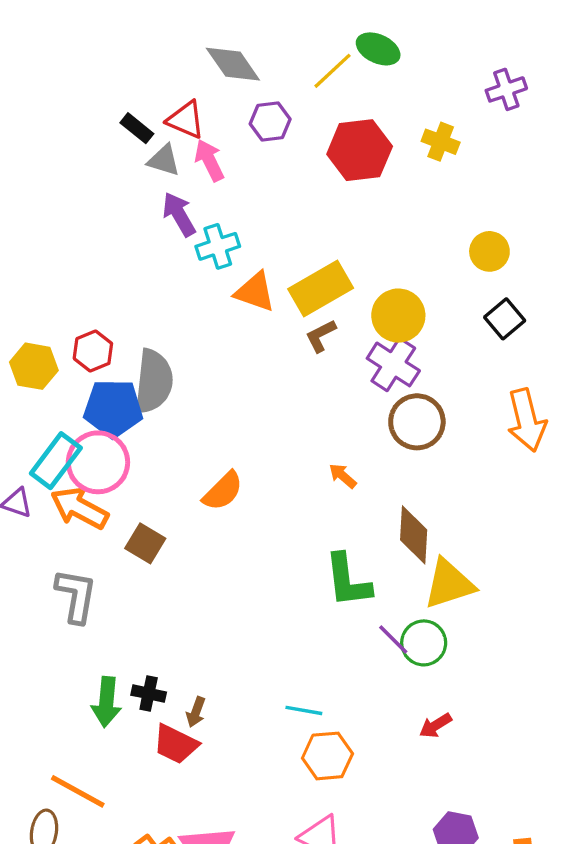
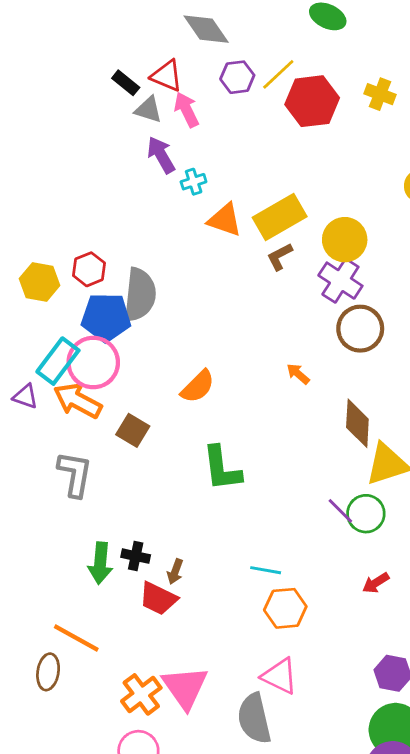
yellow line: (333, 71) -> (278, 74), moved
cyan cross: (218, 246) -> (194, 182), size x0.7
green L-shape: (348, 580) -> (222, 468), moved

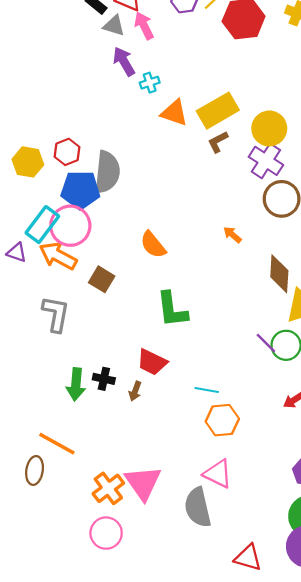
orange semicircle: (198, 387) -> (153, 245), turned 96
red trapezoid: (158, 598) -> (152, 362), moved

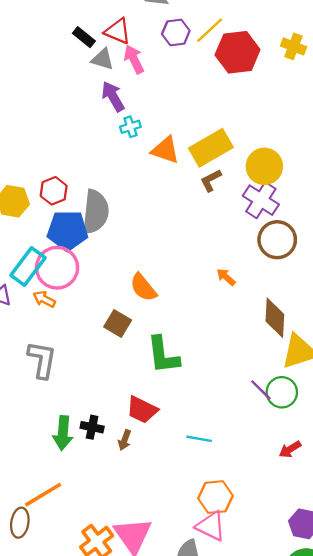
cyan cross: (150, 83) -> (130, 127), moved
orange arrow: (58, 256) -> (44, 299), size x0.6
brown square: (102, 279) -> (118, 324), moved
orange hexagon: (222, 420) -> (215, 497), moved
orange line: (57, 444) -> (43, 495), turned -60

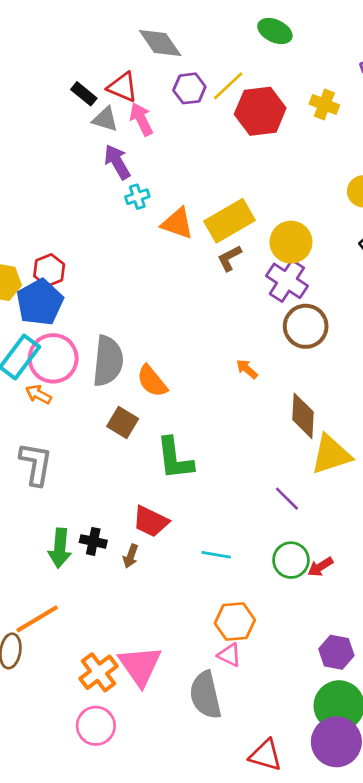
gray semicircle: (96, 212) -> (108, 361), moved
blue pentagon: (68, 230) -> (40, 302), moved, turned -30
green circle: (282, 392) -> (291, 560), moved
pink triangle: (211, 526) -> (229, 655), size x0.7

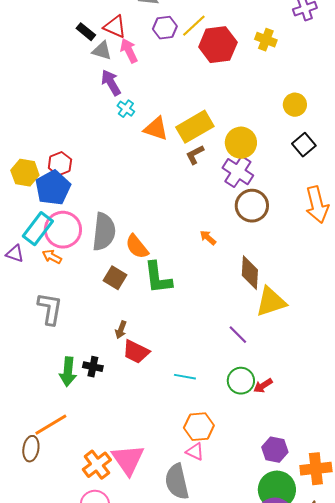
cyan cross: (137, 197) -> (126, 109), turned -36
green L-shape: (175, 459) -> (158, 278), moved
brown arrow: (131, 556) -> (121, 330), moved

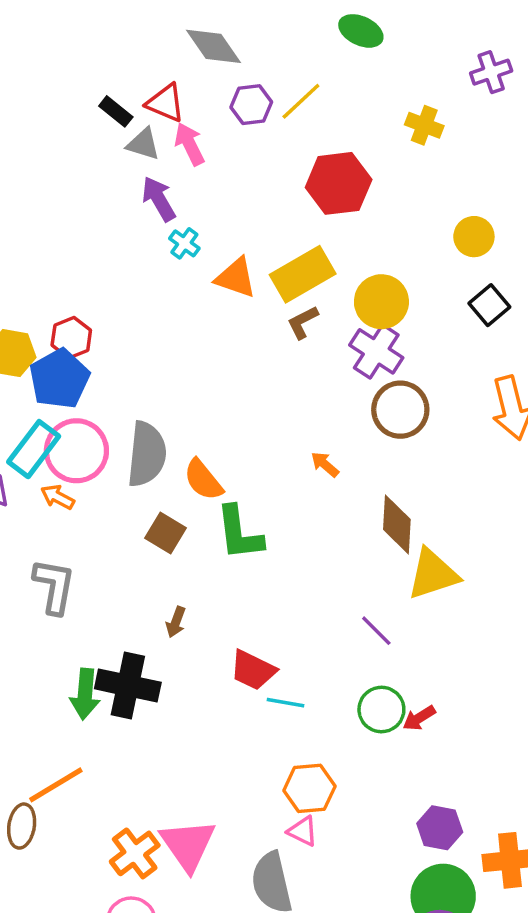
red hexagon: (218, 45) -> (339, 183), moved
red trapezoid: (136, 352) -> (253, 670), moved
black cross: (93, 367) -> (128, 686), size x1.8

